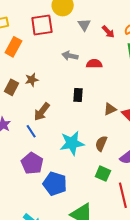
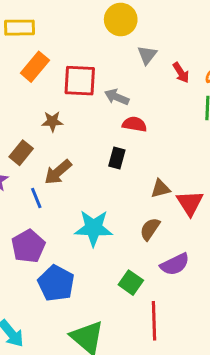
red square: (42, 25) -> (80, 81), moved
red semicircle: (94, 64) -> (135, 124), moved
brown rectangle: (11, 87) -> (21, 153), moved
brown semicircle: (101, 144) -> (150, 229), moved

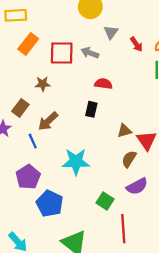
gray arrow: (117, 97) -> (90, 53), moved
brown semicircle: (150, 229) -> (129, 159), moved

